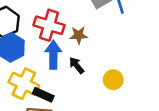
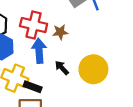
black arrow: (77, 65) -> (62, 68), moved
yellow circle: (113, 80) -> (93, 69), size x1.6

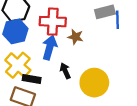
red cross: (34, 25) -> (53, 22), turned -30
black rectangle: (33, 87) -> (32, 79), turned -30

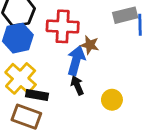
blue arrow: (50, 47) -> (76, 60), moved
yellow circle: (94, 83) -> (112, 100), size x0.6

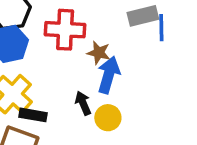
blue arrow: (76, 60) -> (109, 75), moved
yellow circle: (112, 100) -> (108, 118), moved

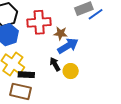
blue line: (161, 28) -> (96, 14), turned 63
blue arrow: (109, 75) -> (68, 46), turned 50

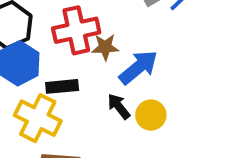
brown star: (61, 33) -> (105, 47), moved
black rectangle: (26, 75) -> (62, 86), moved

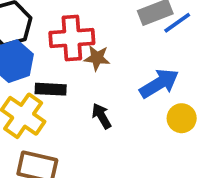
blue arrow: (138, 67) -> (159, 83), moved
yellow circle: (151, 115) -> (182, 118), moved

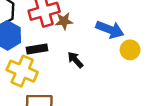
blue arrow: (159, 83) -> (110, 30), turned 64

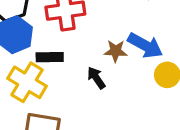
brown star: (64, 21) -> (116, 51), moved

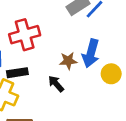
blue arrow: (145, 46) -> (91, 53), turned 84

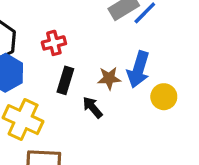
red cross: (25, 35) -> (54, 43), size x0.6
black rectangle: (17, 73) -> (65, 80), moved, turned -66

